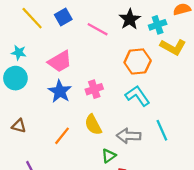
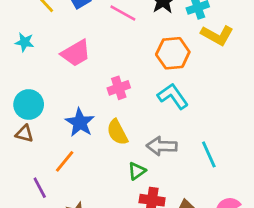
cyan circle: (15, 78) -> (29, 104), moved
blue star: (60, 91) -> (80, 123), moved
cyan line: (162, 130) -> (209, 154), moved
orange line: (62, 136) -> (65, 161), moved

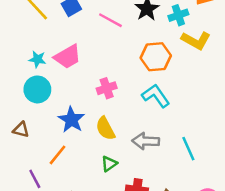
cyan star: (24, 42) -> (37, 59), moved
cyan circle: (29, 104) -> (37, 89), moved
green triangle: (137, 171) -> (109, 164), moved

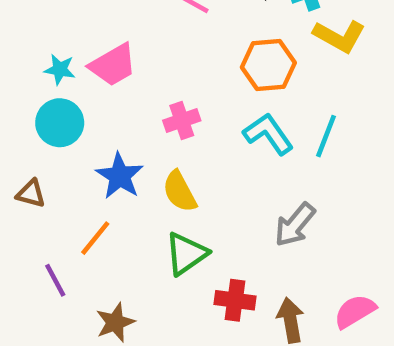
gray arrow: (146, 141) -> (295, 225), moved, turned -52
cyan line: (188, 149) -> (326, 136), moved, turned 45
green triangle: (109, 164) -> (186, 254), size x1.5

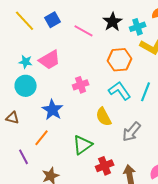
yellow semicircle: (180, 192) -> (104, 117), moved
red cross: (235, 300) -> (105, 166), turned -30

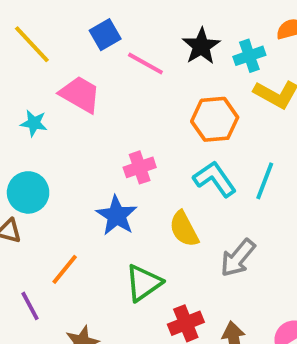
blue square: (53, 20) -> (105, 35), moved
pink trapezoid: (50, 60) -> (80, 94), moved, turned -120
cyan circle: (26, 86) -> (28, 192), moved
blue star: (53, 110) -> (117, 216), moved

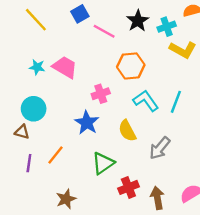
pink trapezoid: (80, 94) -> (65, 67), moved
orange hexagon: (215, 119) -> (131, 66), moved
purple line: (30, 306) -> (29, 163), moved, turned 36

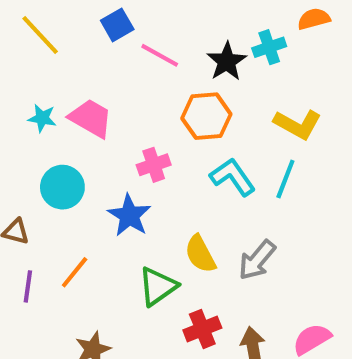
black star: (138, 21) -> (227, 61), moved
yellow L-shape: (183, 50) -> (298, 124), moved
cyan circle: (34, 109) -> (62, 187), moved
yellow semicircle: (127, 131) -> (200, 254), moved

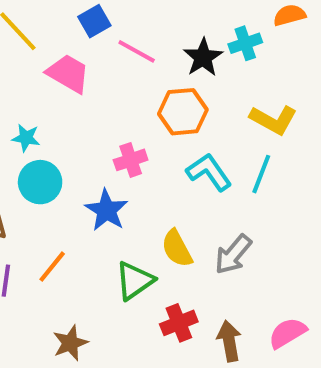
cyan star: (42, 118) -> (26, 138), moved
pink trapezoid: (91, 118) -> (68, 73), moved

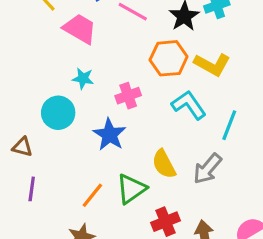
yellow L-shape: (273, 120) -> (212, 65), moved
cyan star: (26, 138) -> (83, 79), moved
cyan line: (261, 174) -> (229, 125), moved
orange line: (52, 267) -> (92, 195), moved

